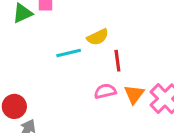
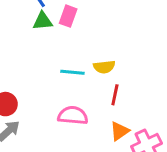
pink semicircle: (105, 91) -> (73, 115), moved, size x1.4

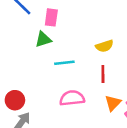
green triangle: (43, 21) -> (43, 39), moved
yellow semicircle: (104, 67) -> (104, 46), moved

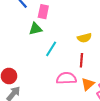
cyan line: (64, 63) -> (51, 49), turned -56
pink semicircle: (72, 98) -> (66, 78), moved

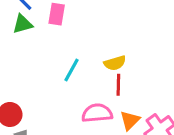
green triangle: (35, 29) -> (23, 24), moved
yellow semicircle: (84, 38) -> (115, 63), moved

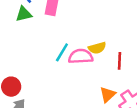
red line: (118, 85) -> (119, 61), moved
pink semicircle: (97, 113) -> (81, 56), moved

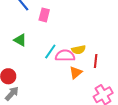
green triangle: (24, 14) -> (20, 40), moved, turned 40
orange triangle: (108, 95) -> (76, 73), moved

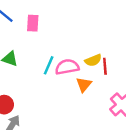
yellow semicircle: (79, 50) -> (93, 60), moved

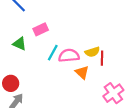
pink rectangle: (33, 23) -> (41, 29), moved, turned 56
orange triangle: (84, 85) -> (82, 72), turned -32

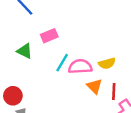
red line: (102, 58) -> (114, 91), moved

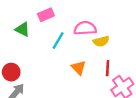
pink semicircle: (80, 67) -> (85, 28), moved
orange triangle: (94, 86) -> (79, 68), moved

